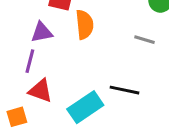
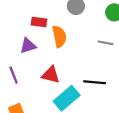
purple line: (30, 61) -> (14, 75), moved, turned -30
red triangle: (40, 91) -> (51, 75), moved

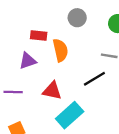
purple line: (14, 75) -> (13, 92), turned -66
black line: (95, 82) -> (94, 79), moved, turned -35

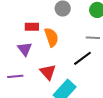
purple triangle: (28, 61) -> (25, 49), turned -42
red triangle: (52, 91) -> (48, 72), turned 42

